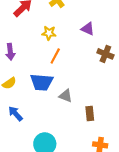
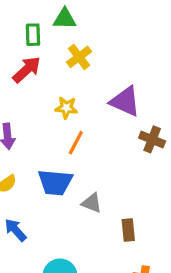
purple triangle: (88, 29) -> (125, 101), size x1.5

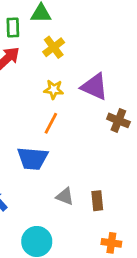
yellow star: (66, 108) -> (54, 89), moved
gray triangle: (92, 203) -> (65, 196), moved

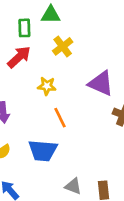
yellow star: (54, 89) -> (47, 86), moved
orange line: (51, 123) -> (60, 118), turned -54

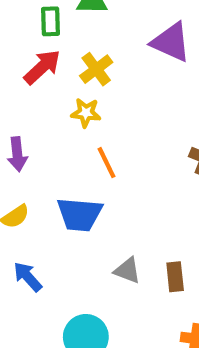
yellow cross: (63, 46) -> (96, 69), moved
purple triangle: (101, 83) -> (171, 42), moved

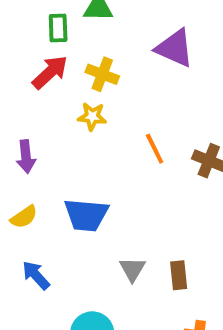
yellow cross: (96, 69) -> (102, 74), turned -32
orange line: (107, 163) -> (155, 149), moved
gray triangle: (127, 270) -> (132, 269), turned 40

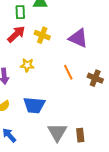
purple triangle: (175, 48) -> (78, 38), moved
yellow star: (92, 116) -> (27, 65), moved
gray triangle: (132, 269) -> (57, 132), size x1.5

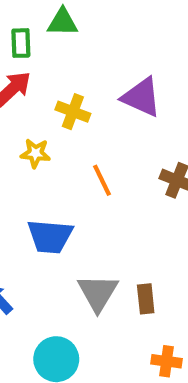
yellow cross: (42, 35) -> (73, 112), moved
orange line: (68, 72) -> (102, 180), moved

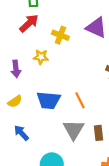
orange line: (102, 180) -> (80, 100), moved

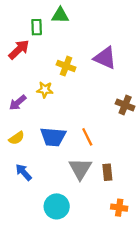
red arrow: (29, 23) -> (19, 50), moved
purple arrow: (16, 69) -> (18, 103), turned 56

